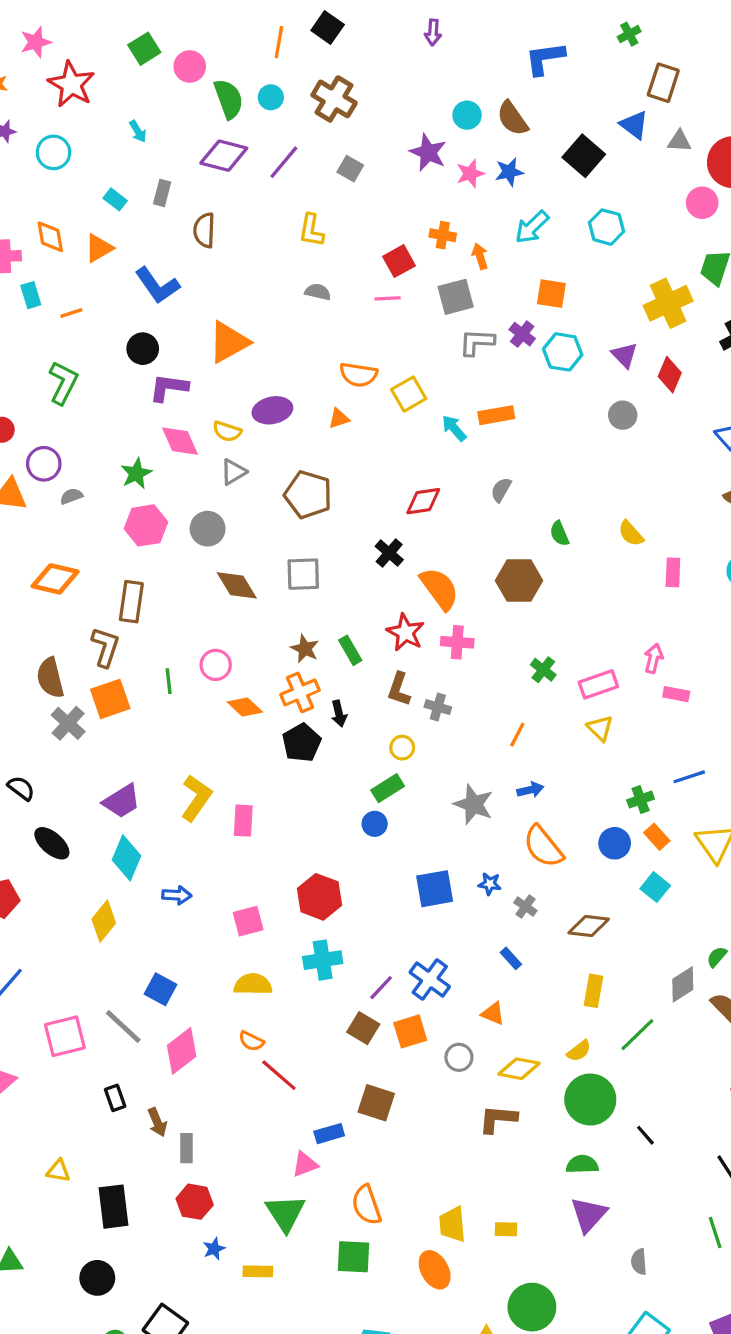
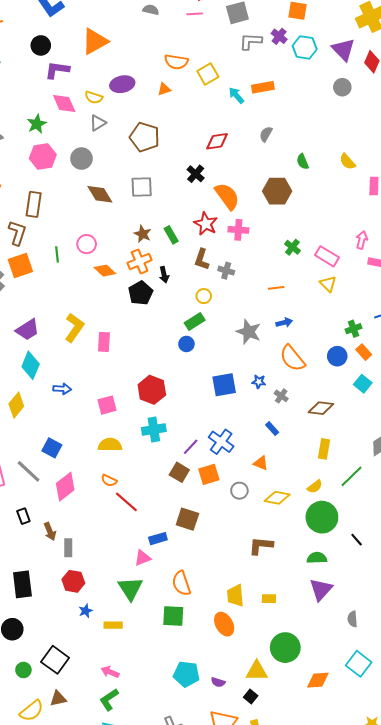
purple triangle: (624, 355) -> (343, 50), size x1.4
pink rectangle: (598, 684) -> (327, 256), turned 50
orange line: (517, 735) -> (276, 288), turned 56
brown L-shape: (498, 1119) -> (261, 546), moved

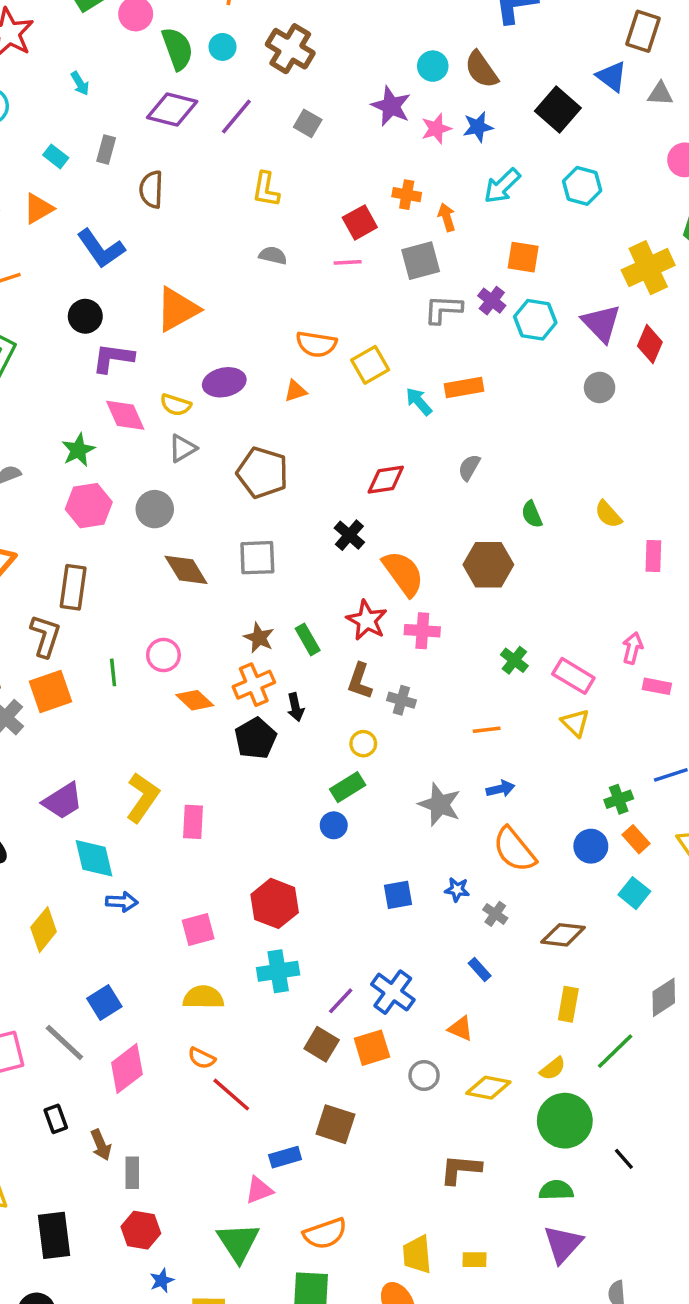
cyan diamond: (31, 365) -> (94, 858), moved, turned -36
blue square: (224, 385) -> (398, 895), size x0.7
blue square: (52, 448) -> (104, 1003), turned 30
orange semicircle: (181, 583) -> (325, 1234), turned -90

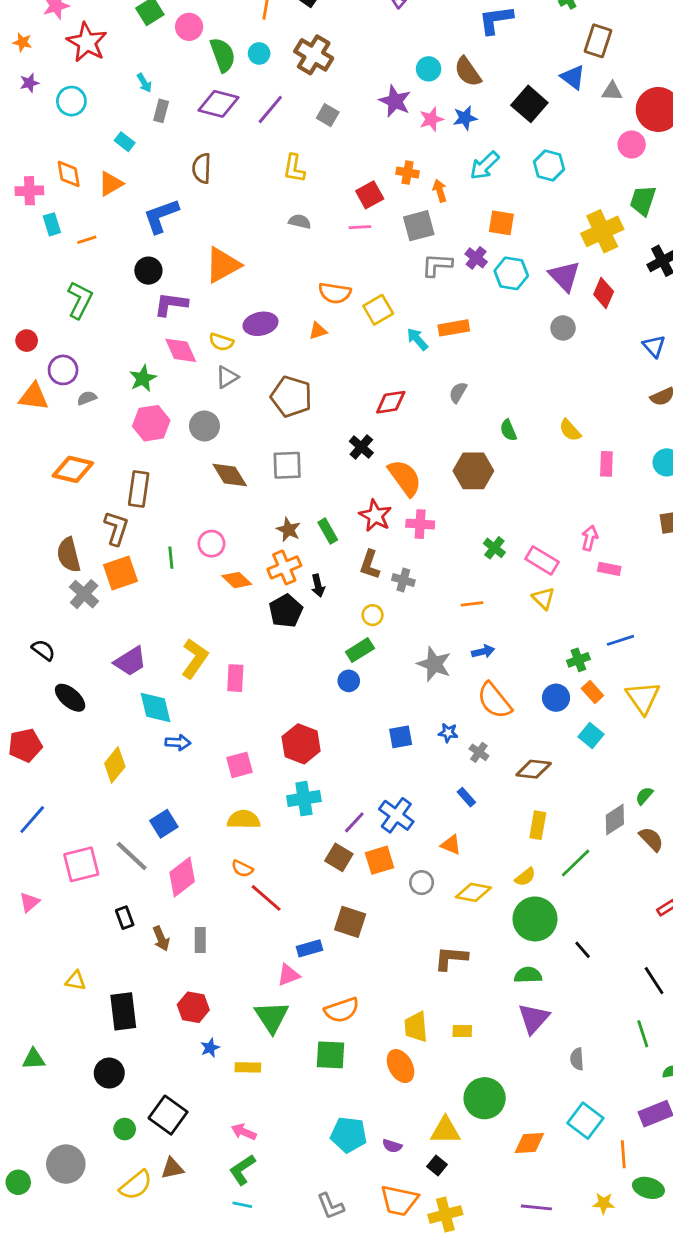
gray rectangle: (106, 149) -> (161, 111), moved
blue L-shape: (101, 248) -> (161, 216), turned 105
gray rectangle: (132, 1173) -> (200, 940), moved

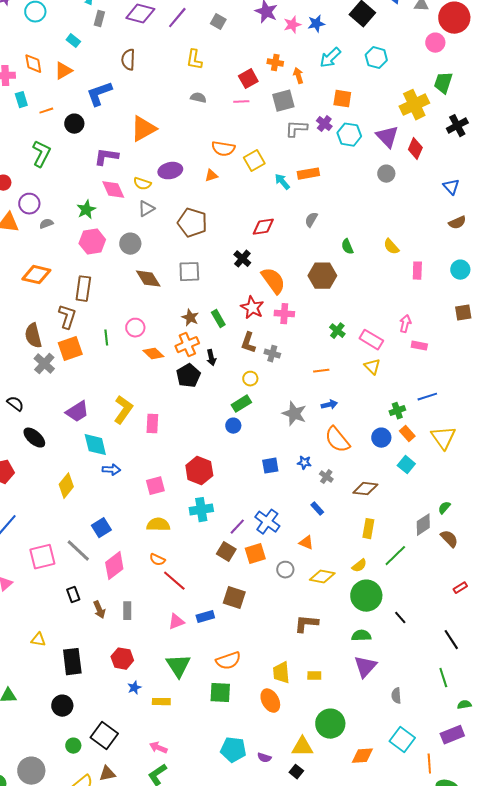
black circle: (148, 271) -> (74, 124), moved
pink triangle: (289, 975) -> (176, 622), moved

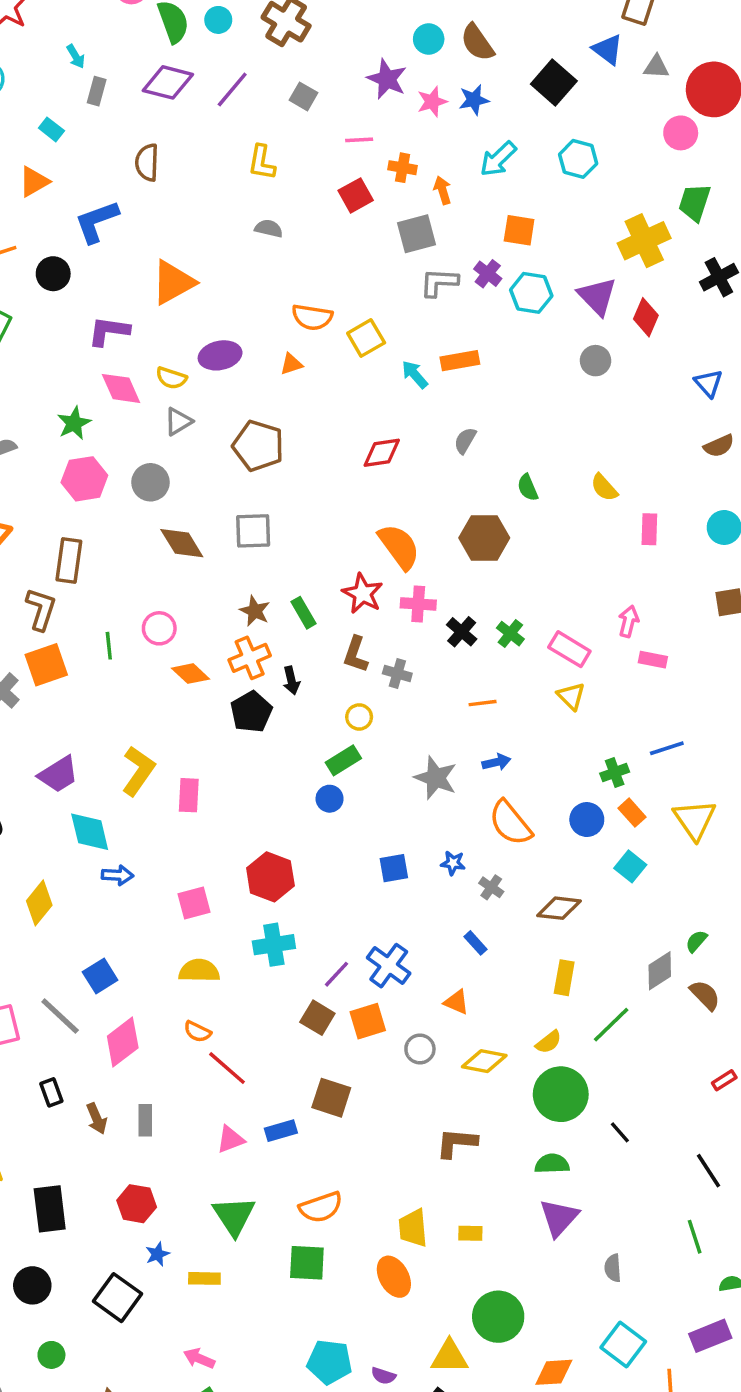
pink line: (241, 102) -> (359, 140), moved
black cross: (242, 259) -> (462, 632), moved
black square: (104, 736) -> (117, 1298), moved

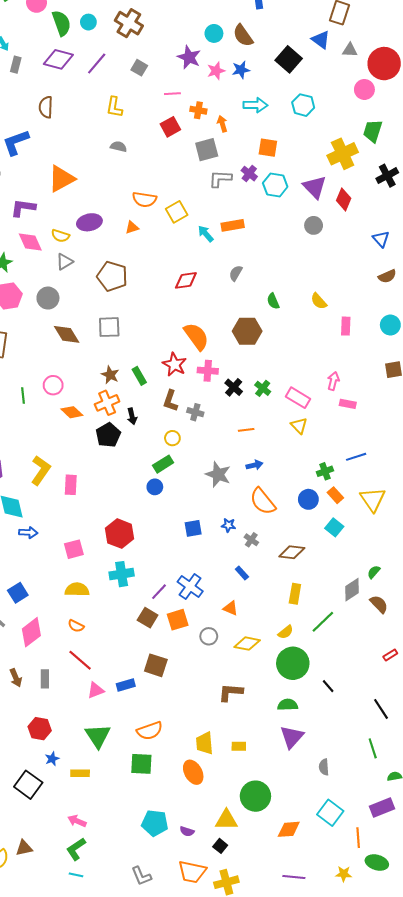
cyan arrow: (498, 159) -> (255, 105), turned -135
red line: (227, 1068) -> (80, 660), moved

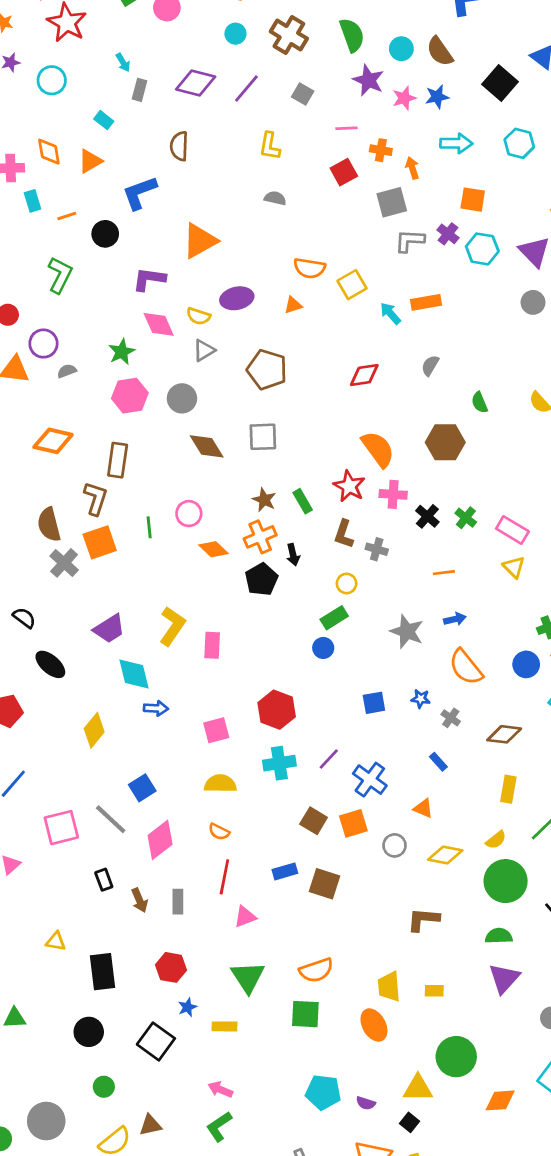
green semicircle: (61, 23) -> (352, 35), moved
purple line: (159, 592) -> (329, 759), moved
red line: (80, 660) -> (224, 877), turned 60
blue rectangle: (126, 685) -> (285, 871), moved

